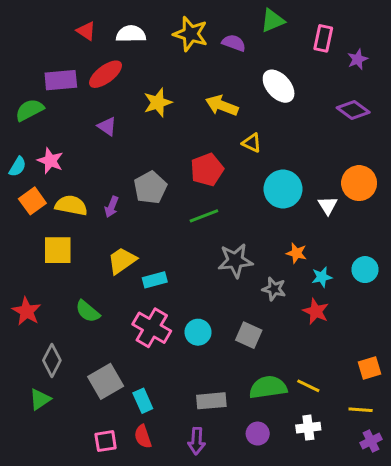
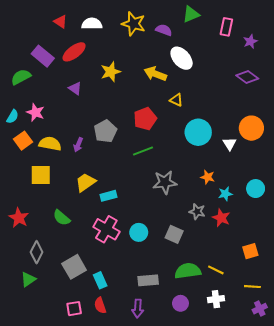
purple rectangle: (61, 80) -> (43, 56), turned 45
white ellipse: (279, 86) -> (182, 58), moved
gray star: (274, 289) -> (197, 212), moved
orange square: (369, 368) -> (250, 251), moved

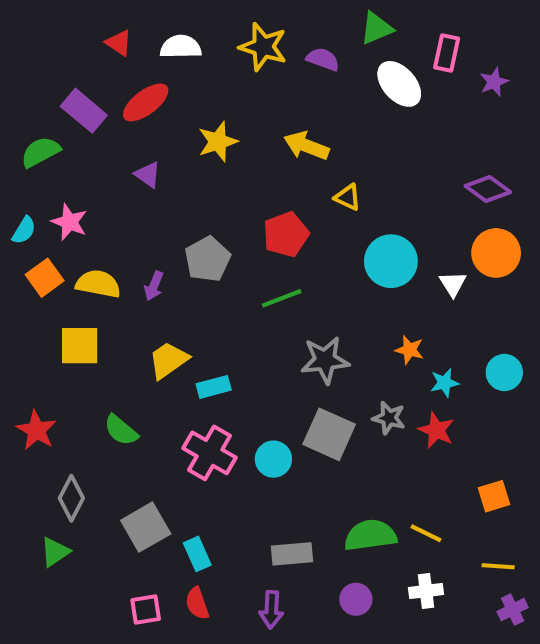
white ellipse: (182, 58) -> (399, 84), moved
purple diamond: (247, 77) -> (488, 189), moved
gray square: (174, 234) -> (329, 434), moved, size x1.4

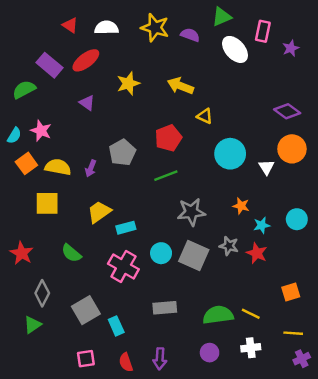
cyan circle: (273, 459) -> (161, 253), moved
gray rectangle: (292, 554) -> (165, 308), moved
red semicircle: (197, 603) -> (126, 362), moved

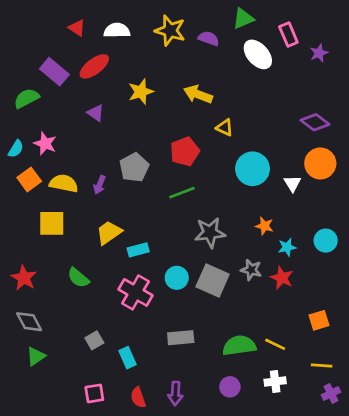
pink rectangle: (263, 31) -> (288, 34), turned -35
gray diamond: (42, 293) -> (29, 322), moved, turned -55
gray square: (86, 310) -> (94, 340), size x0.6

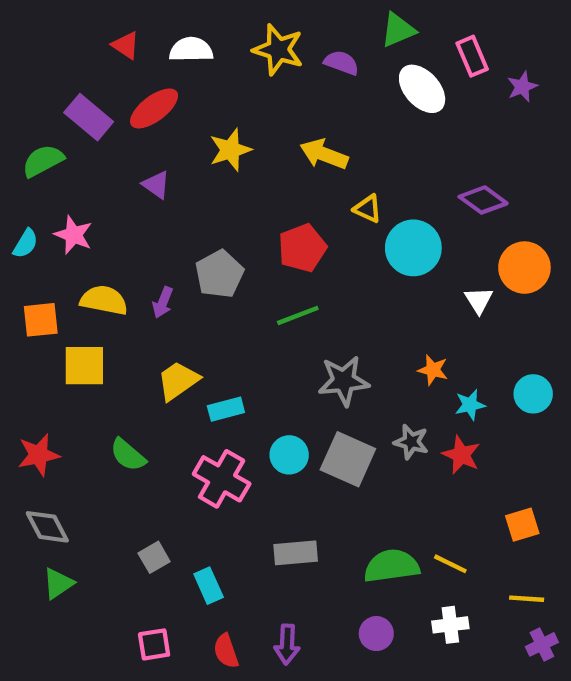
purple diamond: (315, 122) -> (483, 200), moved
cyan circle: (253, 169) -> (413, 248), moved
orange square: (29, 179) -> (41, 320), moved, turned 30
red star: (24, 278) -> (39, 455), turned 30

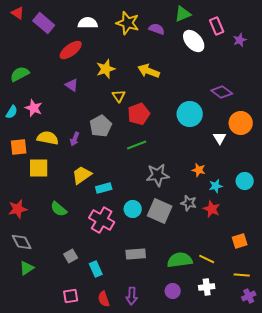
red triangle: (126, 45) -> (18, 13), moved
purple rectangle: (89, 117) -> (44, 23), moved
yellow triangle: (368, 209) -> (119, 96), moved, turned 32

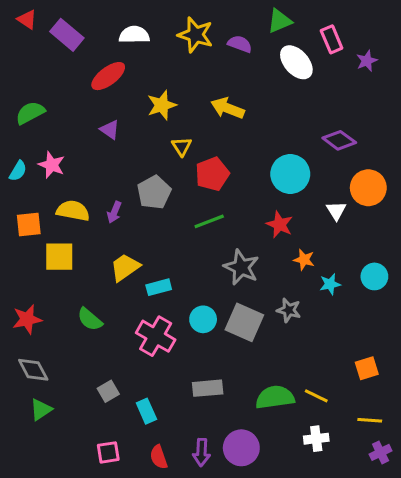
gray star: (158, 175) -> (241, 267), turned 30
red star: (212, 209) -> (280, 224), moved
purple circle: (173, 291) -> (241, 448), moved, size x1.5

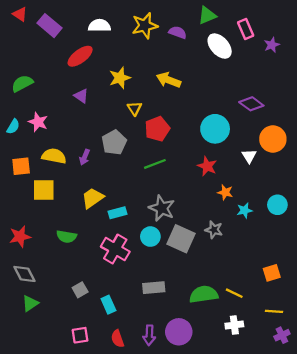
yellow star: (195, 35) -> (145, 26), turned -30
gray star: (241, 267) -> (162, 208), moved
green semicircle: (90, 319) -> (66, 237), turned -30

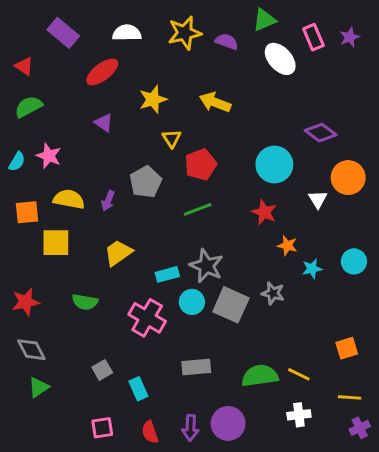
red triangle: (20, 14) -> (24, 66), moved
purple star: (272, 45) -> (350, 37), moved
cyan rectangle: (118, 213) -> (167, 274), moved

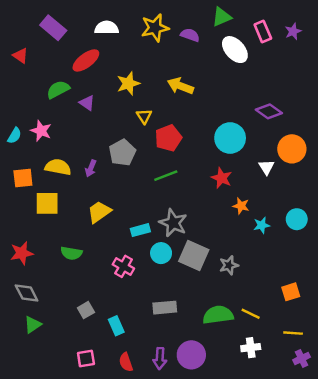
green semicircle: (28, 107) -> (58, 90), moved
gray star: (273, 293) -> (229, 265), moved, turned -30
pink cross: (147, 318) -> (123, 266), size x0.7

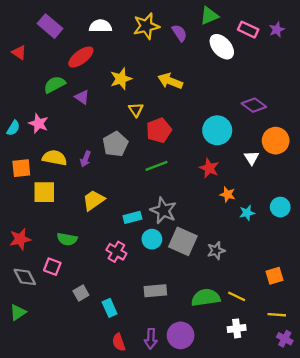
pink rectangle: (263, 31) -> (248, 30), turned -42
purple semicircle: (190, 35) -> (179, 33), turned 36
green triangle: (33, 325) -> (18, 312), moved
pink square: (86, 359) -> (52, 267), moved, turned 30
purple cross: (302, 359) -> (285, 339), turned -35

